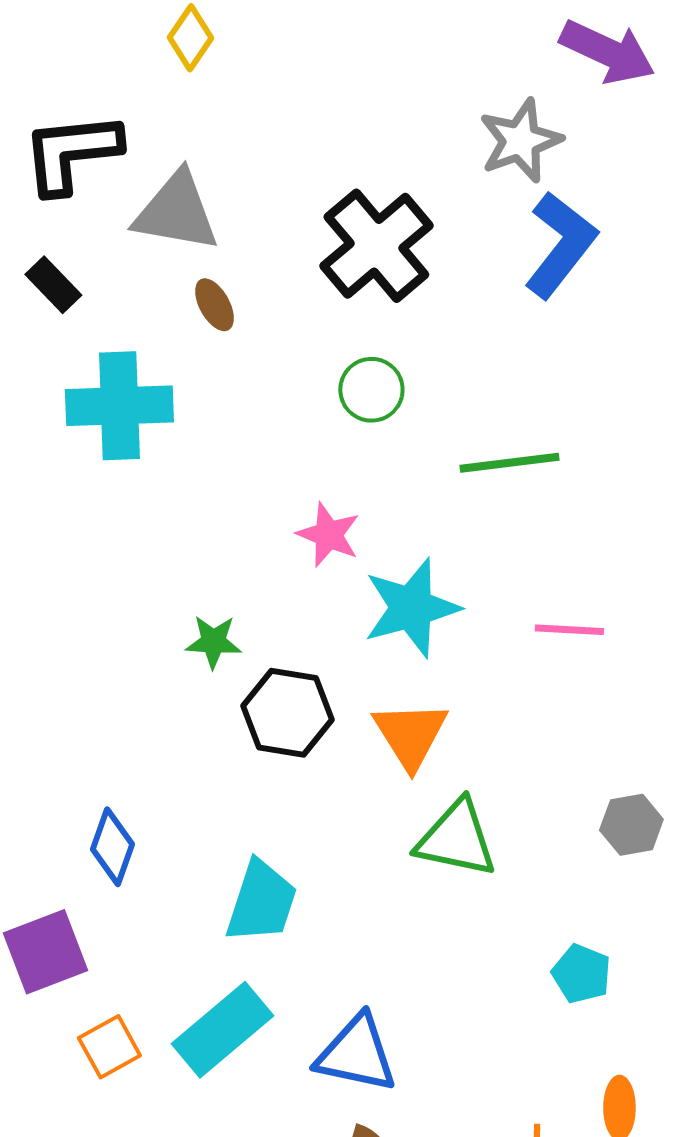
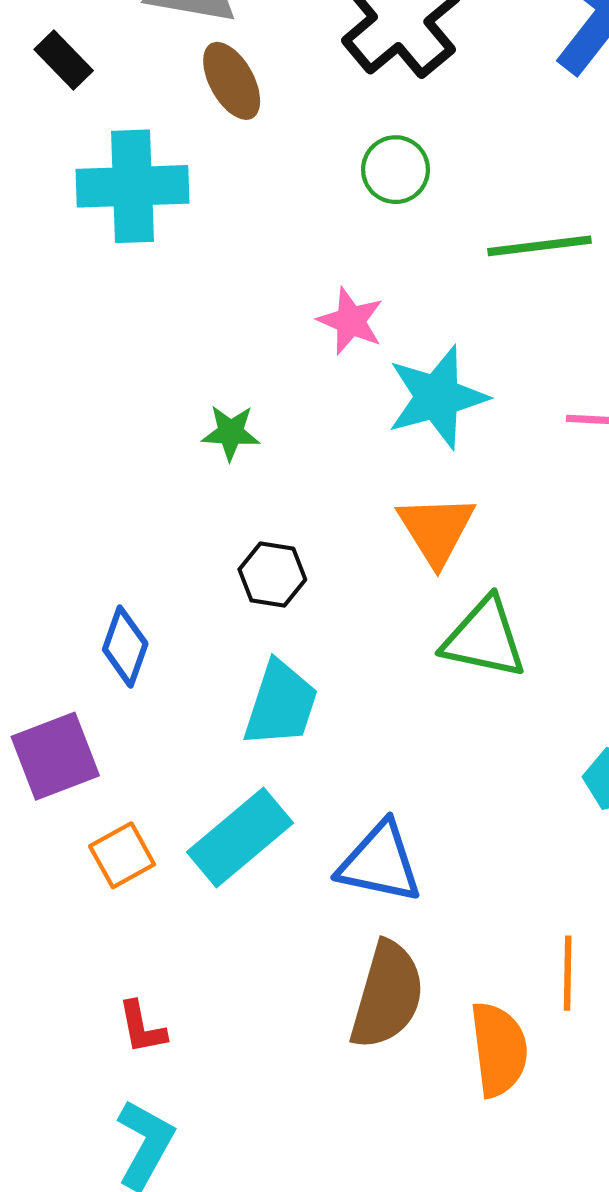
brown ellipse: (214, 305) -> (232, 81), size x1.4
black hexagon: (287, 713) -> (272, 575), moved, size x0.7

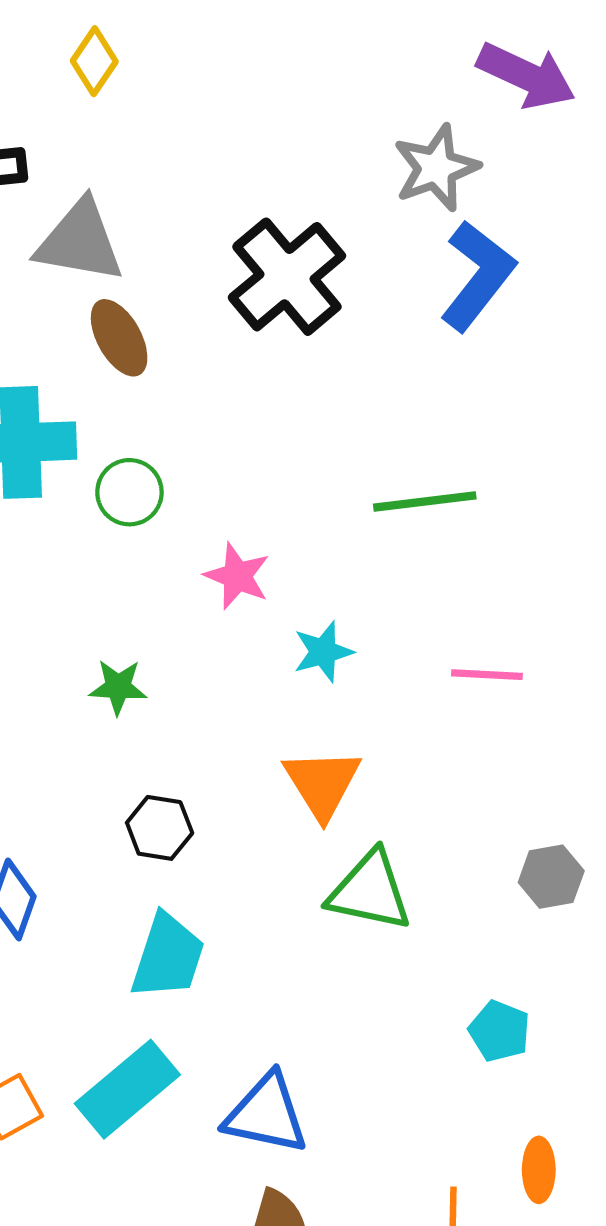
green circle: (396, 170) -> (129, 492), moved
cyan star: (437, 397) -> (323, 652), size x0.6

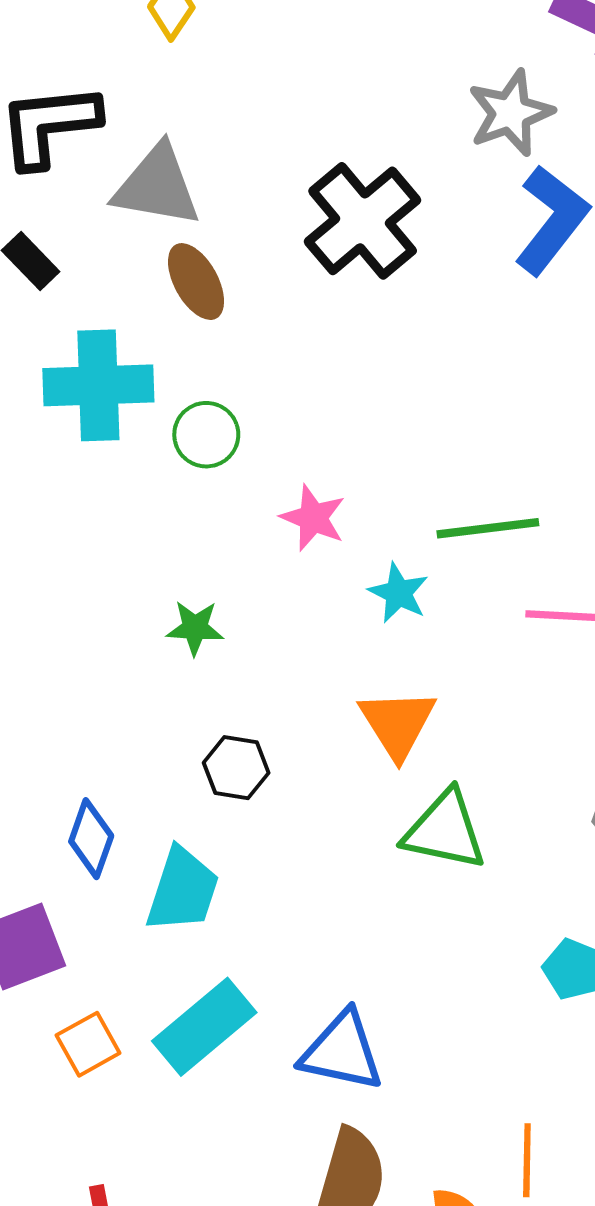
green line: (425, 502) -> (488, 528), moved
cyan star: (323, 652) -> (398, 593), turned -30
cyan trapezoid: (168, 956) -> (183, 890), moved

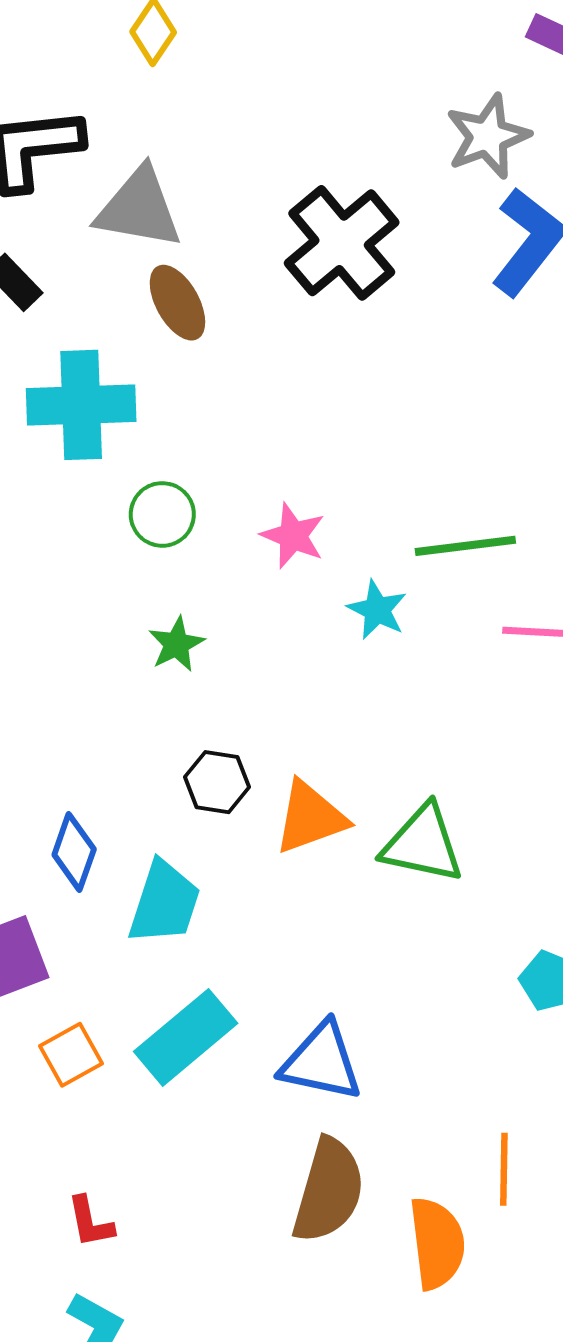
green circle: (206, 435) -> (162, 514), moved
green star: (195, 628) -> (176, 644), turned -30
orange triangle: (397, 723) -> (310, 818), moved, turned 42

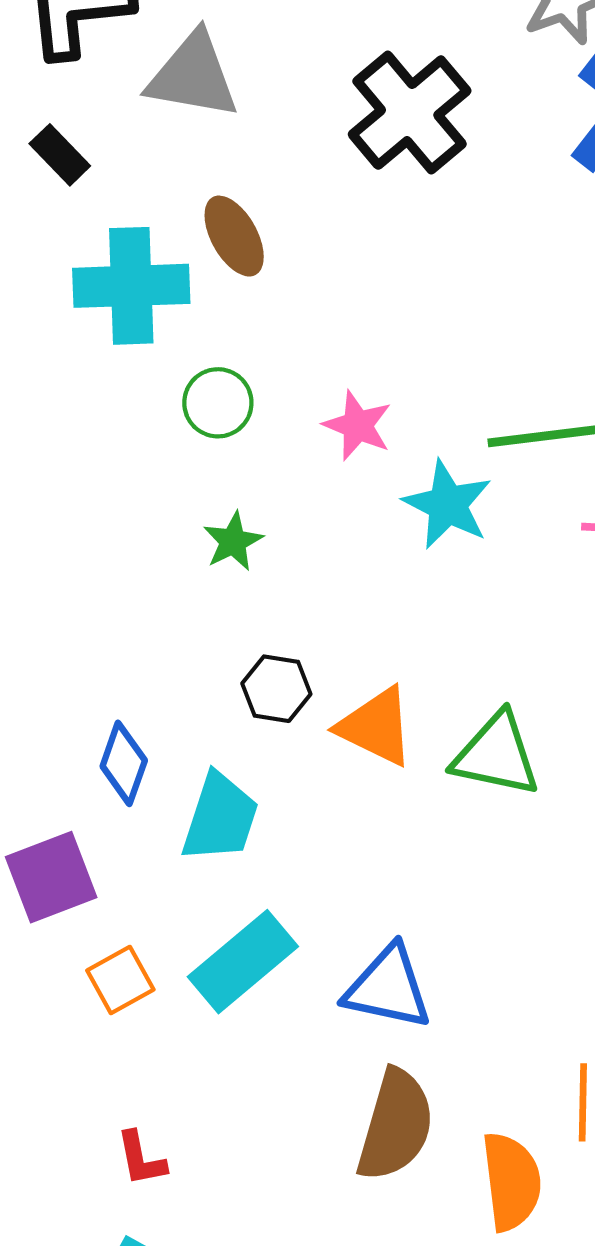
brown ellipse: (177, 303) -> (234, 236), moved
cyan star: (377, 610) -> (447, 505), size x1.4
orange triangle: (310, 818) -> (376, 727), turned 46

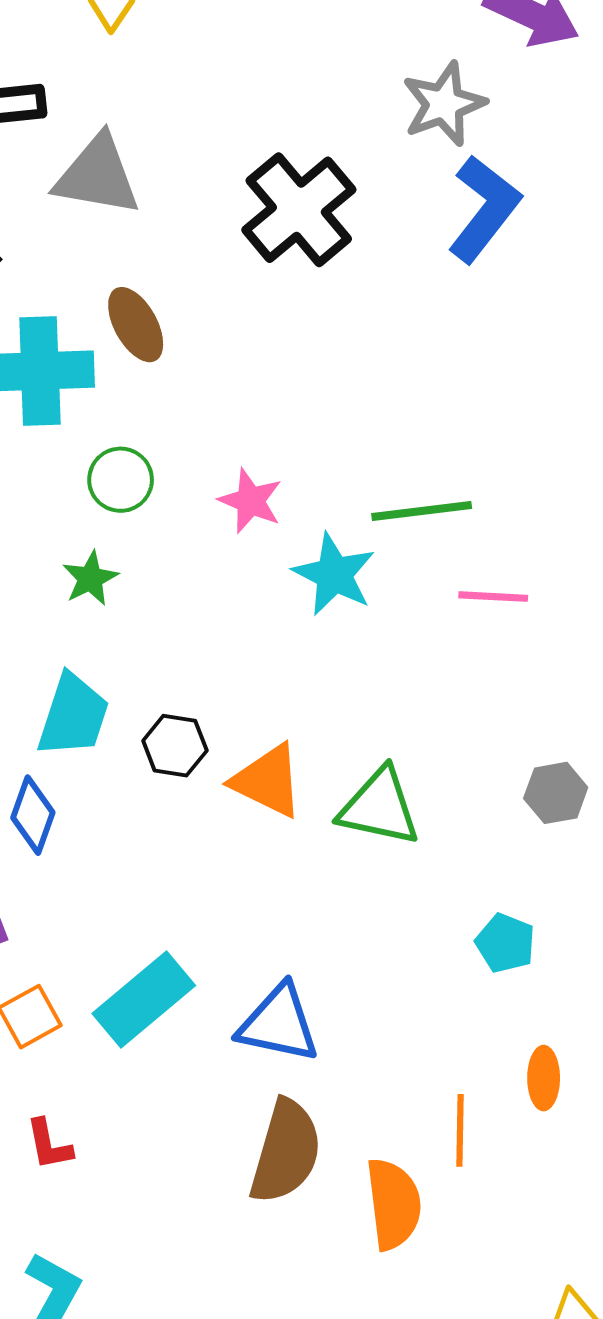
green star: (233, 541) -> (90, 578), moved
cyan trapezoid: (220, 818) -> (73, 715), moved
red L-shape: (141, 1159) -> (49, 1145), moved

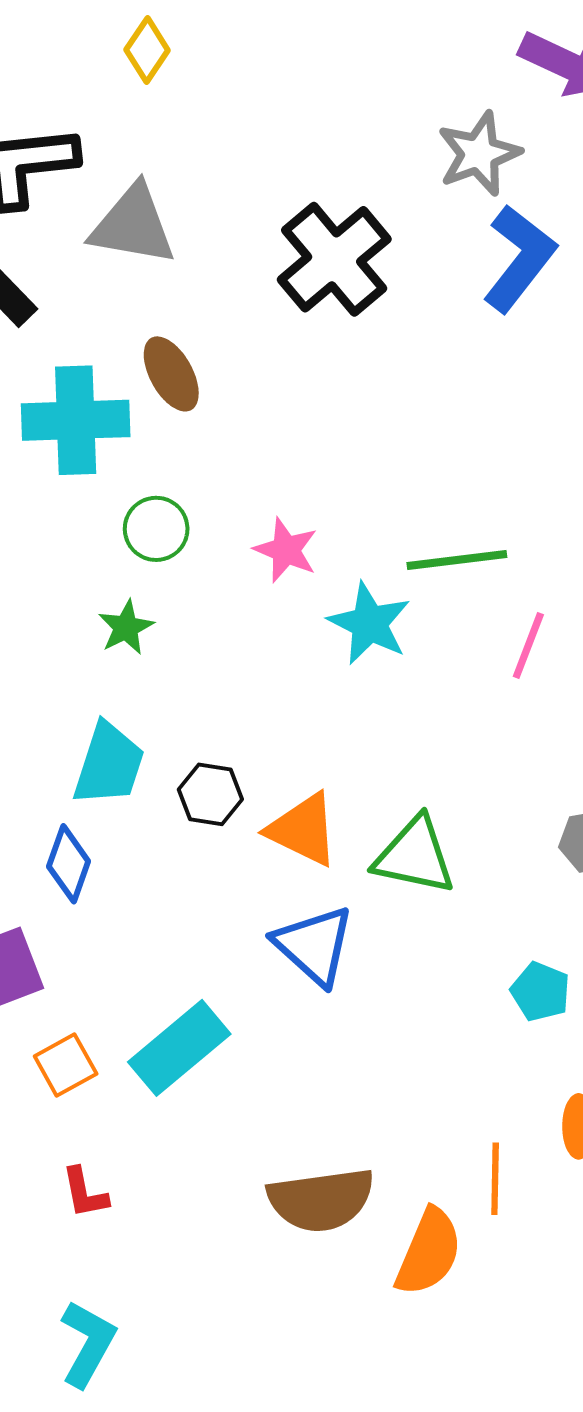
pink line: (493, 597) -> (528, 646), turned -72
blue triangle: (279, 1024) -> (314, 945), moved, turned 30
brown semicircle: (286, 1152) -> (321, 1200), turned 66
orange semicircle: (394, 1204) -> (429, 1252), turned 30

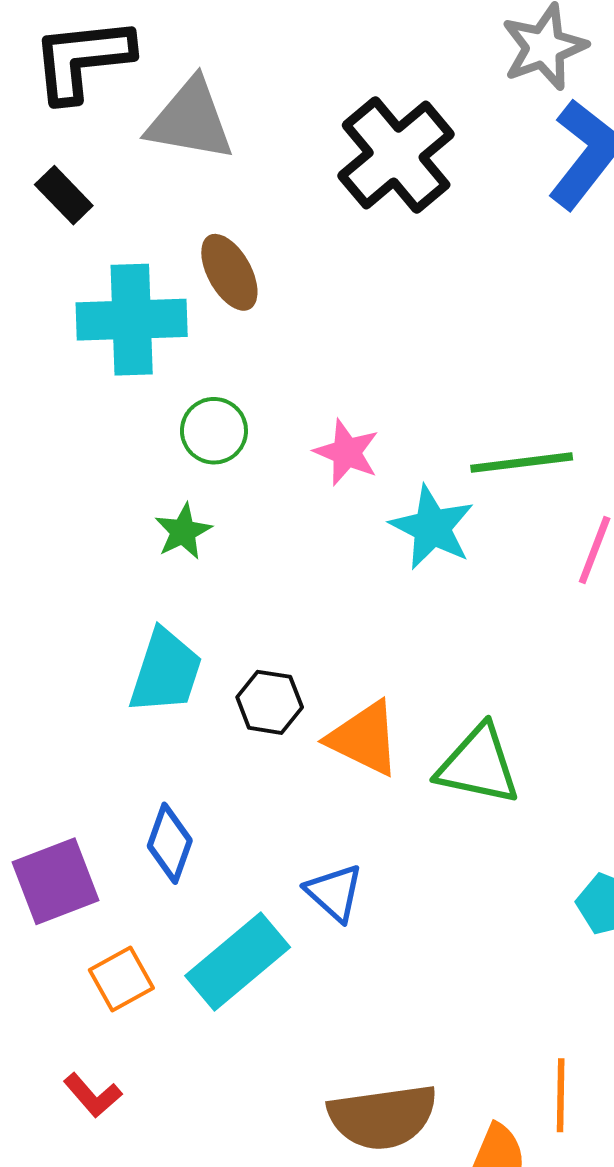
blue diamond: (69, 864) -> (170, 843), moved
blue triangle: (314, 945) -> (334, 893), moved, size x0.7
red L-shape: (85, 1193) -> (93, 1095), moved, turned -30

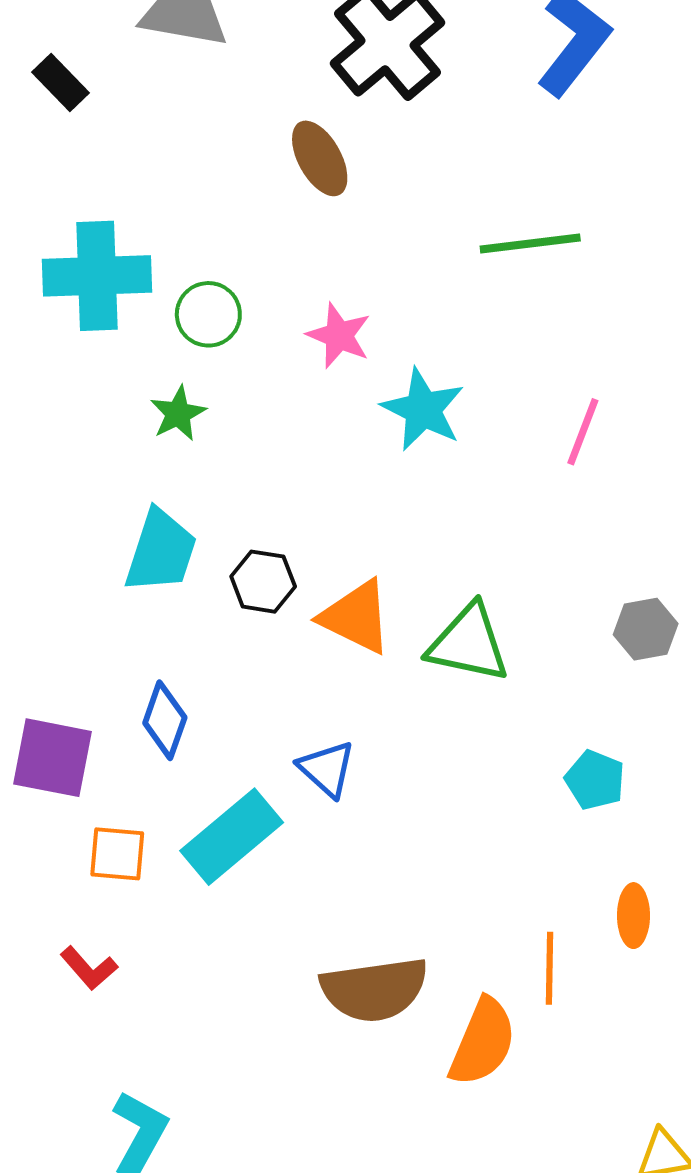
brown ellipse: (229, 272) -> (320, 158), moved
cyan cross: (132, 320) -> (97, 276), moved
green line: (522, 463) -> (530, 243), moved
purple square: (56, 881) -> (52, 758), turned 32
orange square: (121, 979) -> (117, 854), turned 34

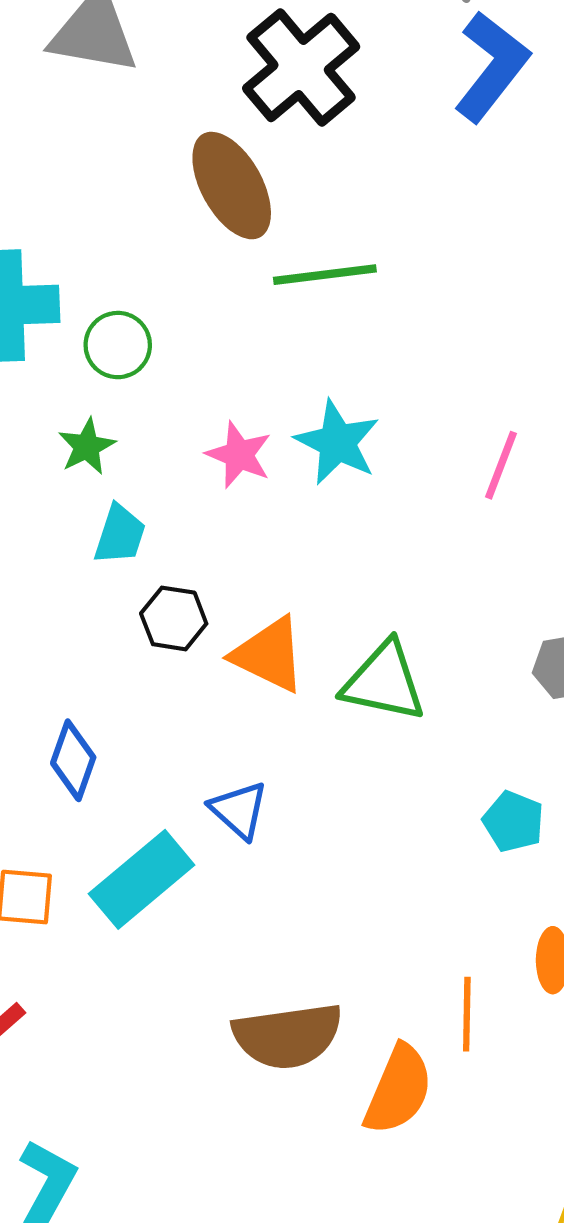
brown ellipse: (320, 158) -> (232, 186), size x1.4
green line: (530, 243) -> (325, 275), moved
pink star: (339, 336) -> (239, 455), moved
cyan trapezoid: (161, 551) -> (120, 535), moved, size x0.7

